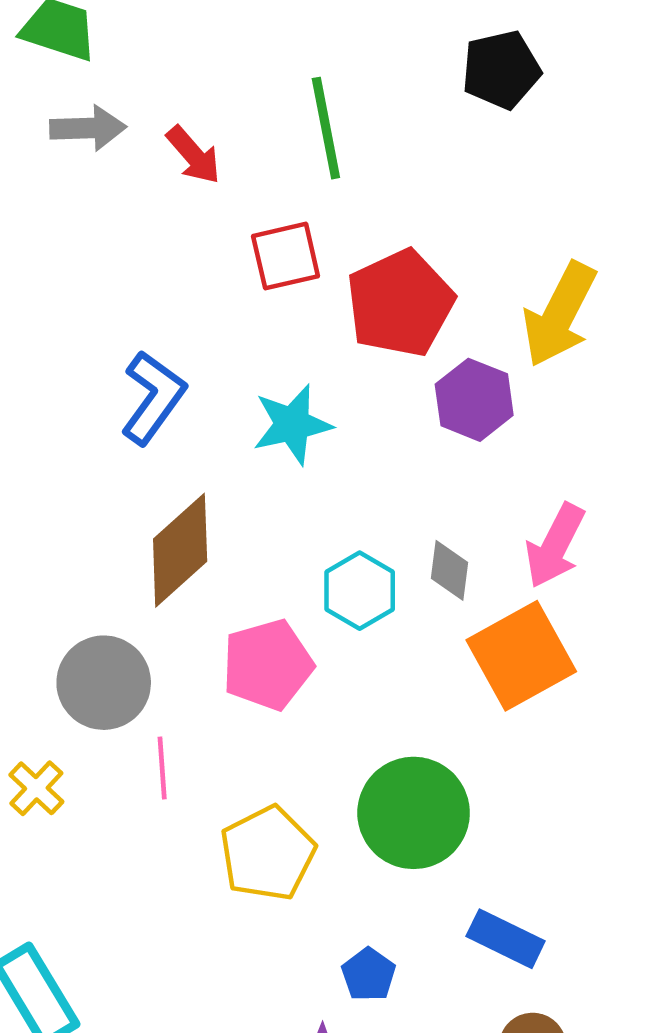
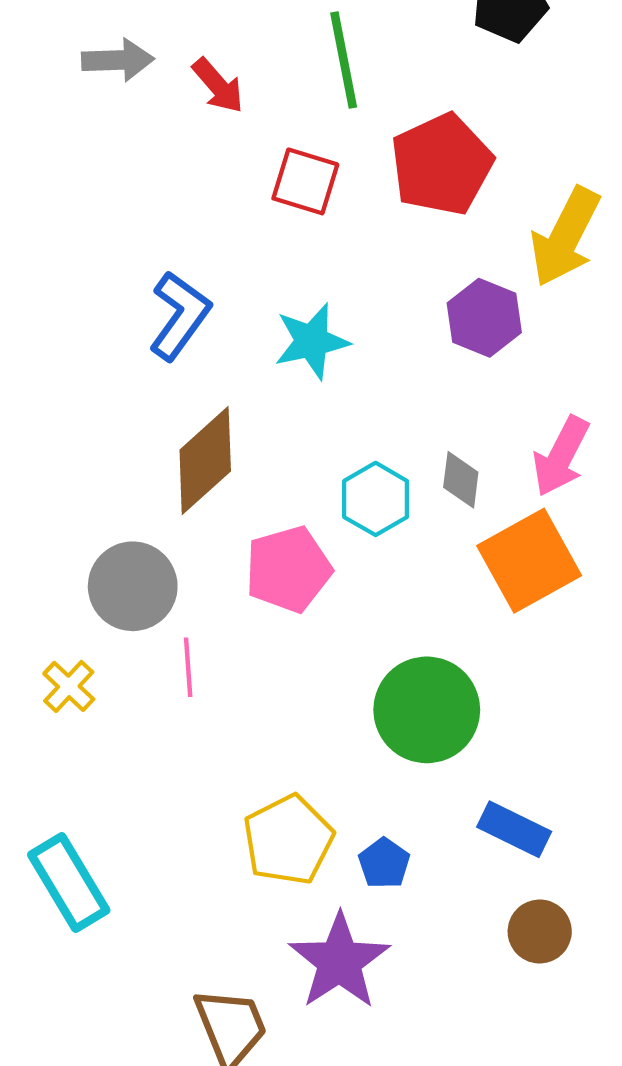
red square: (286, 256) -> (305, 181), turned 30
red pentagon: (400, 303) -> (442, 164), moved
yellow pentagon: (268, 853) -> (288, 840), moved

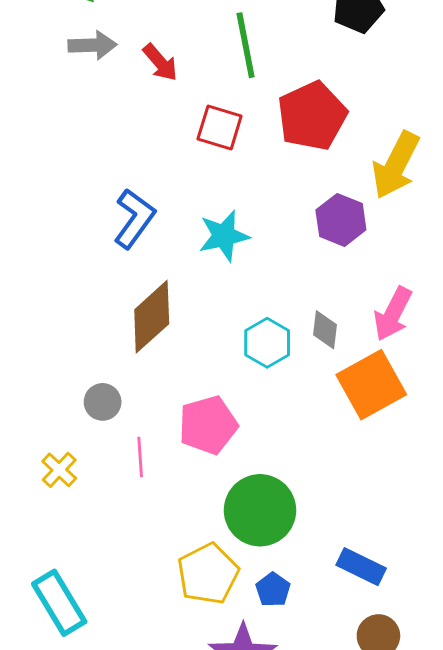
pink pentagon: (288, 569) -> (208, 425), moved
gray circle: (133, 586) -> (103, 402), size x0.6
green circle: (427, 710) -> (260, 510), moved

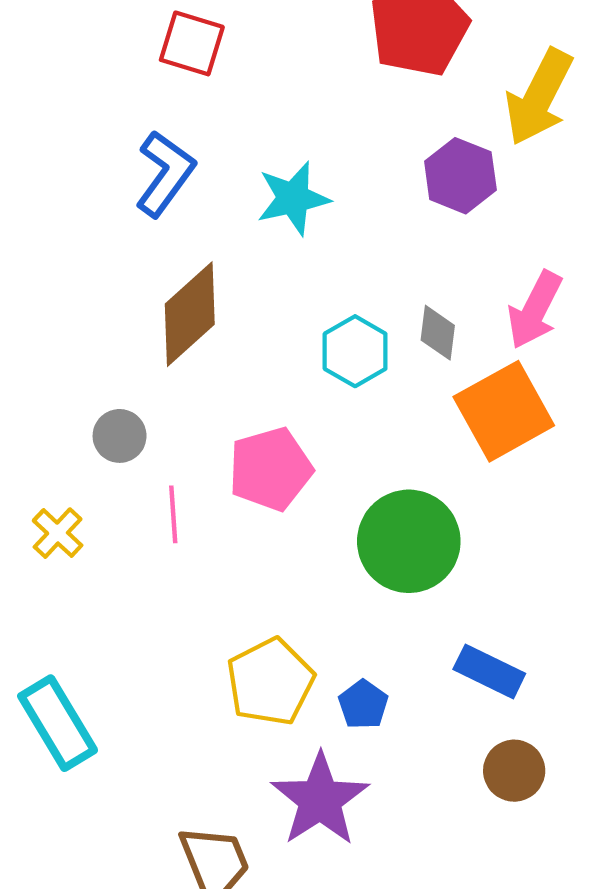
red square: (220, 128) -> (192, 43), moved
green circle: (260, 510) -> (409, 541), moved

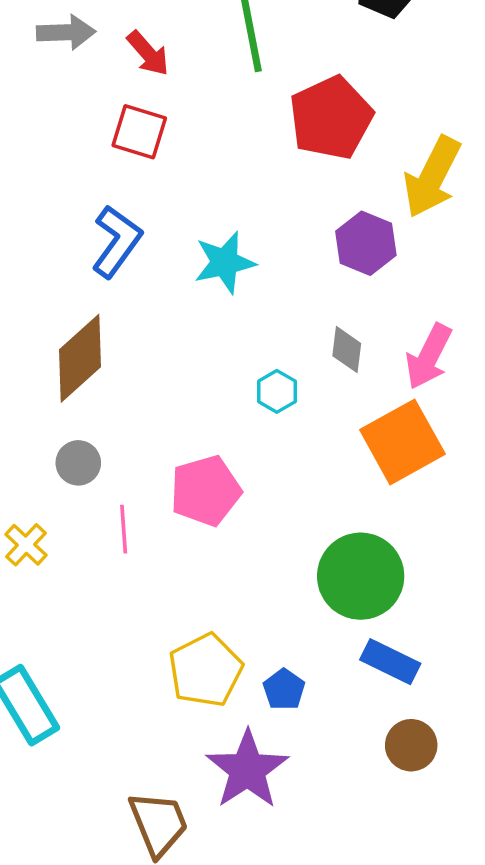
brown diamond: (190, 314) -> (80, 358), moved
gray diamond: (438, 333) -> (347, 350), moved
cyan hexagon: (355, 351) -> (277, 391), size x0.7
green circle: (409, 541) -> (361, 576), moved

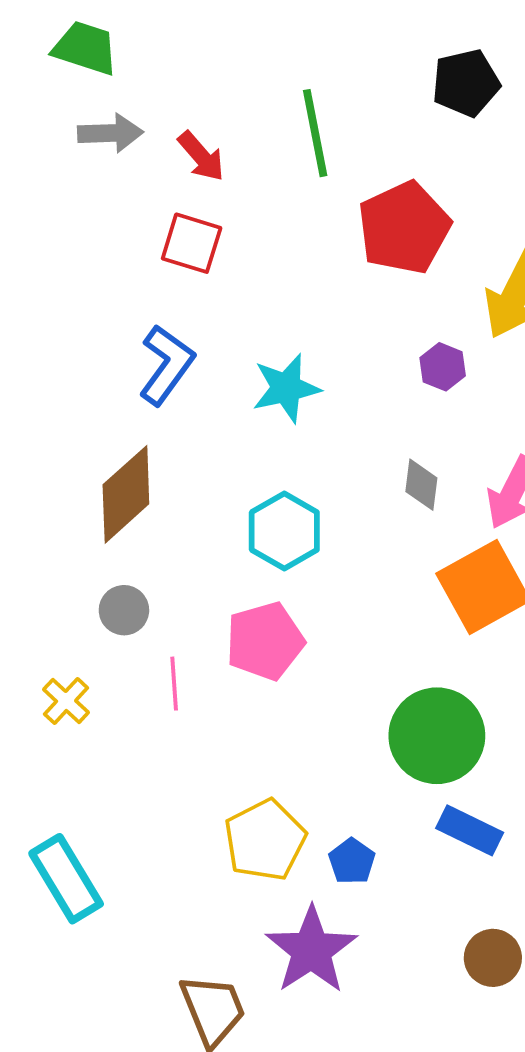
purple hexagon: (366, 243) -> (443, 367), size x0.7
cyan hexagon: (277, 391) -> (284, 531), moved, size x1.6
brown circle: (411, 745) -> (493, 958), moved

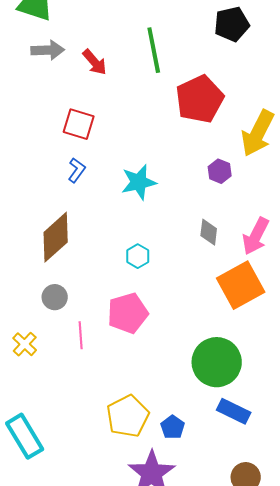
red square: (192, 243) -> (79, 124), moved
blue L-shape: (166, 365) -> (77, 170), size x0.6
cyan hexagon: (284, 531) -> (138, 256), size x0.6

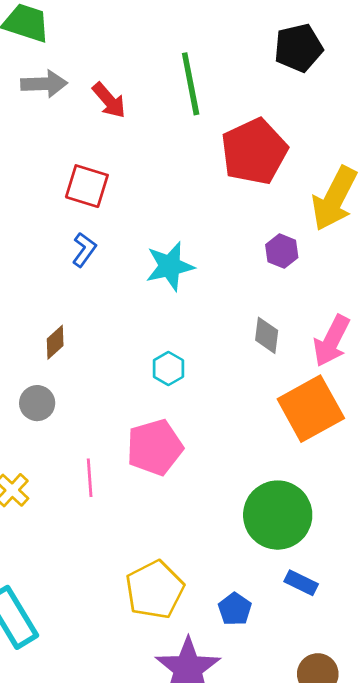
brown diamond: (56, 237) -> (55, 342), size x0.5
gray circle: (55, 297) -> (37, 403), moved
blue rectangle: (234, 411) -> (301, 583), size x0.7
blue pentagon: (173, 427) -> (235, 609), moved

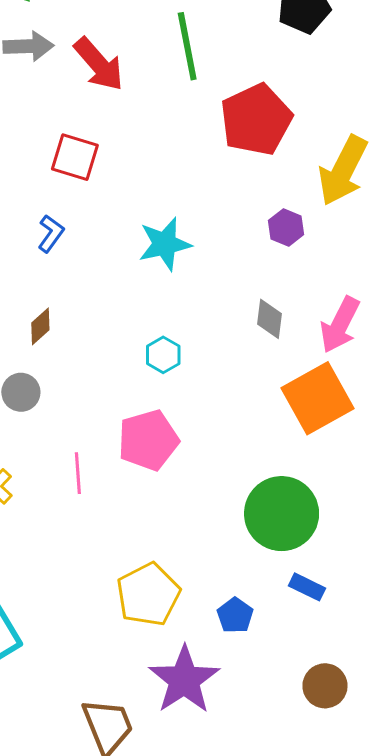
red arrow: (109, 100) -> (99, 64), size x1.4
blue L-shape: (84, 250) -> (51, 233), moved

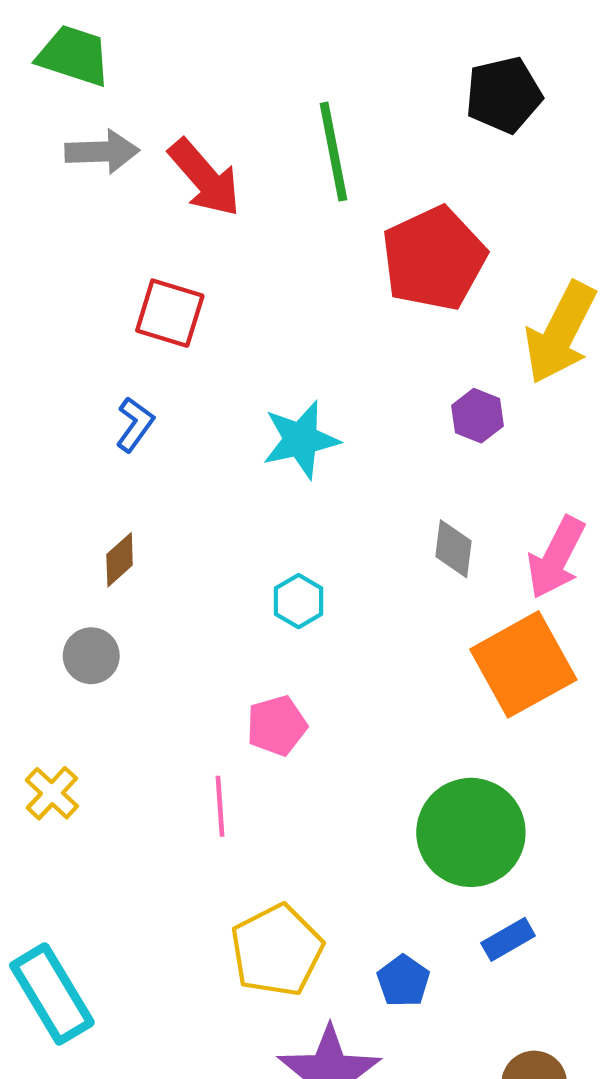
pink pentagon: (148, 440) -> (277, 726), size x0.7
pink line: (78, 473) -> (220, 806), moved
blue rectangle: (307, 587) -> (508, 939), turned -56

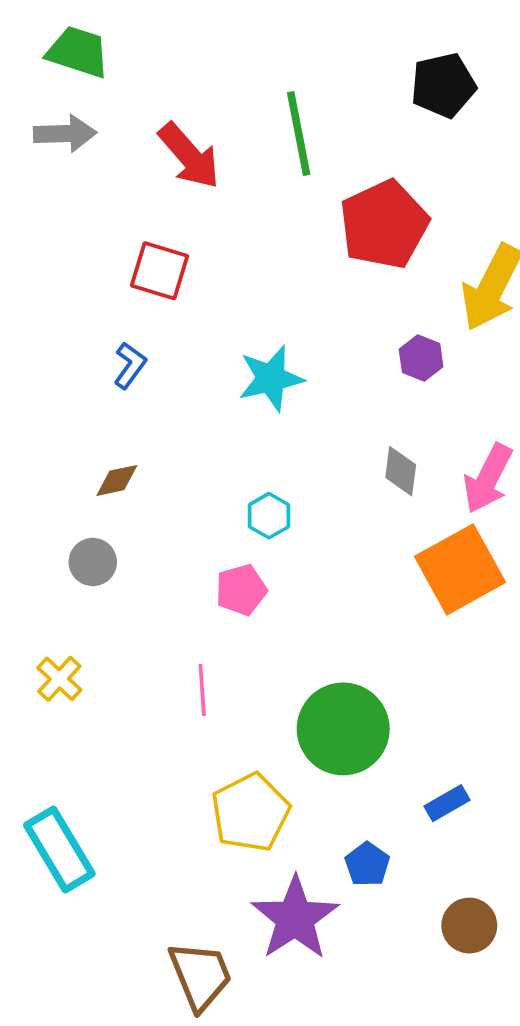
gray arrow: (102, 152) -> (65, 134), moved
brown diamond: (120, 560) -> (117, 480), turned 30
pink pentagon: (277, 726) -> (241, 590), moved
green circle: (471, 832) -> (343, 729), moved
blue pentagon: (403, 981) -> (367, 864), moved

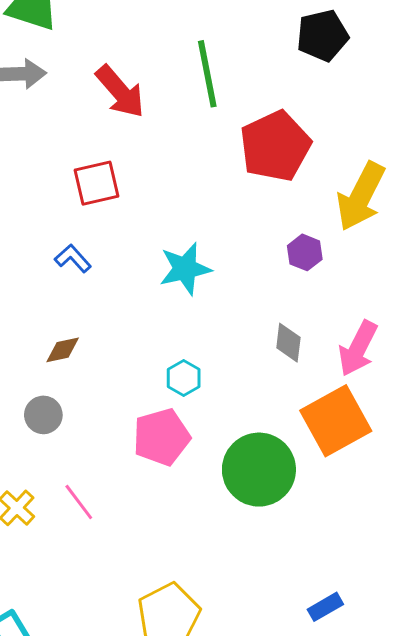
red square: (160, 271) -> (97, 183), turned -30
blue L-shape: (130, 365) -> (73, 258), turned -78
pink pentagon: (241, 590) -> (161, 437), size x1.4
pink line: (202, 690) -> (79, 502), moved, turned -33
green circle: (343, 729) -> (259, 470), moved

